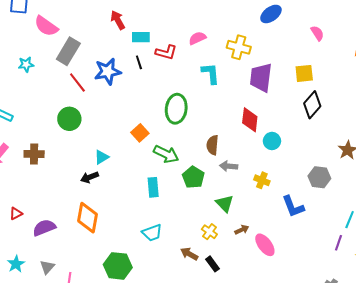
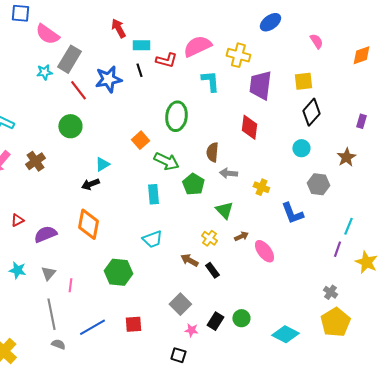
pink semicircle: (197, 38) -> (197, 46), size x1.6
cyan star: (26, 64) -> (44, 72), moved
cyan circle: (272, 141) -> (301, 148), moved
brown cross: (34, 154) -> (35, 161), turned -36
cyan star: (16, 264) -> (17, 270), turned -30

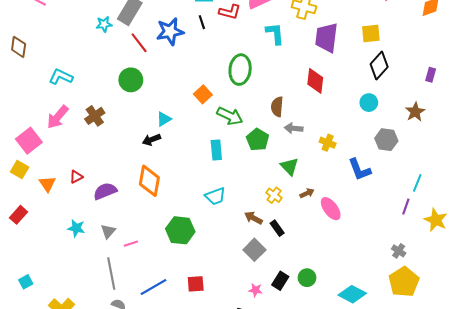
pink line: (70, 285) -> (131, 244), turned 64
gray square: (180, 304) -> (254, 250), moved

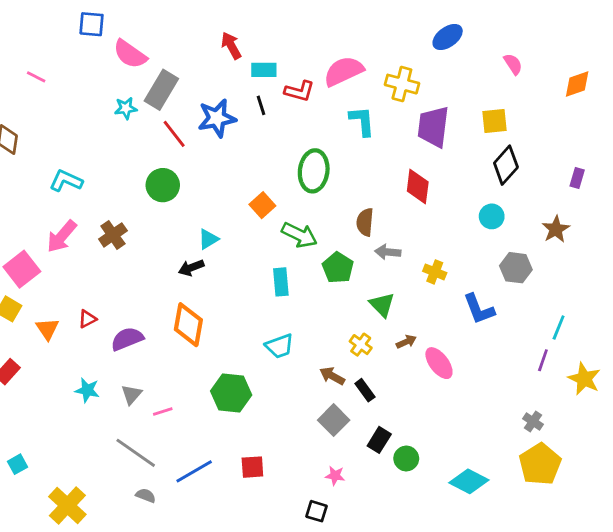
gray line: (111, 274) -> (136, 453), turned -44
black rectangle: (280, 281) -> (379, 440), moved

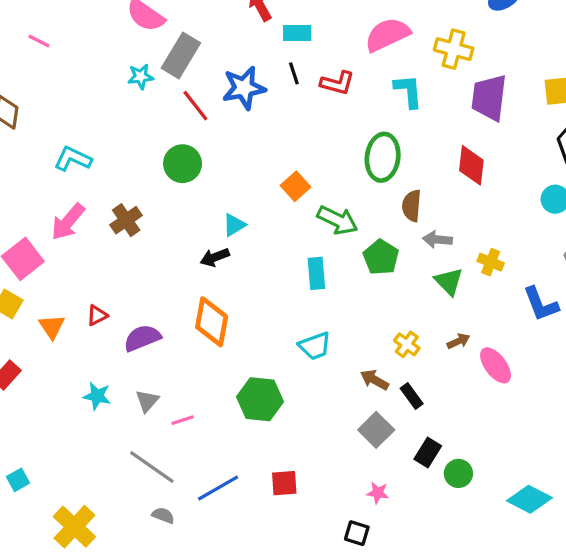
red L-shape: (299, 91) -> (337, 83), moved
green ellipse: (314, 171) -> (383, 157), moved
green triangle: (382, 305) -> (449, 281), moved

